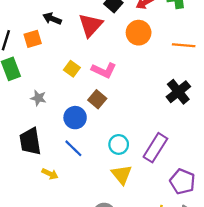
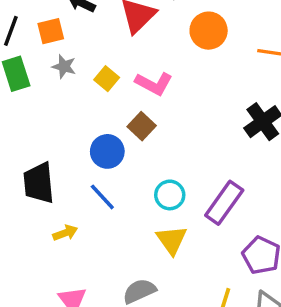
gray star: (38, 98) -> (64, 66), moved
yellow arrow: (50, 174) -> (65, 233), turned -49

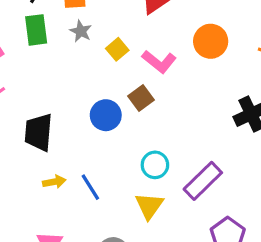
orange circle: (209, 31) -> (211, 41), moved
blue line: (102, 197) -> (90, 187), moved

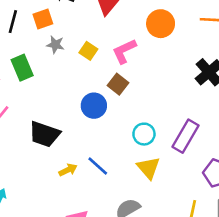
green rectangle: (36, 30) -> (22, 68), moved
pink L-shape: (159, 62) -> (124, 51), turned 132
black trapezoid: (39, 132) -> (44, 134), turned -60

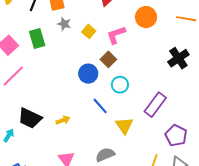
black trapezoid: (44, 134) -> (30, 118), moved
cyan circle: (144, 134) -> (120, 85), moved
blue line: (98, 166) -> (100, 106), moved

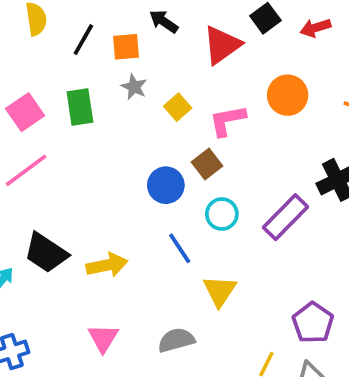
purple rectangle: (155, 105) -> (286, 217), moved
yellow arrow: (63, 120) -> (107, 265), size x1.5

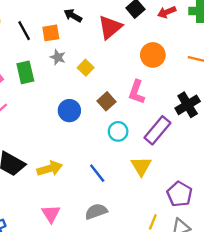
black line: (83, 40) -> (24, 31), turned -54
pink L-shape: (227, 120) -> (137, 92), moved, turned -55
blue circle: (166, 185) -> (69, 111), moved
blue line: (180, 248) -> (97, 173), moved
yellow triangle: (220, 291) -> (141, 166), moved

